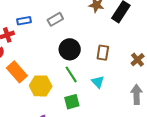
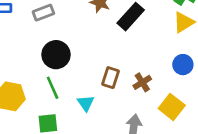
brown rectangle: (103, 53) -> (110, 78), moved

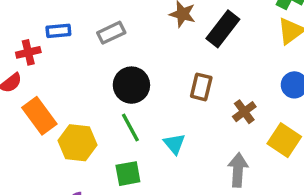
brown rectangle: (110, 78) -> (201, 87), moved

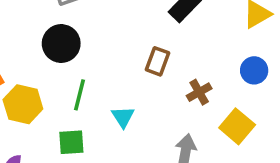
black circle: (131, 85) -> (61, 44), moved
green line: (130, 128) -> (79, 95), turned 36

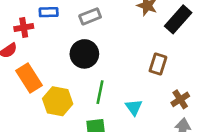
brown cross: (199, 92) -> (180, 99), moved

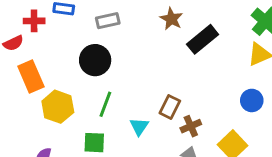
brown rectangle: (158, 64) -> (170, 107), moved

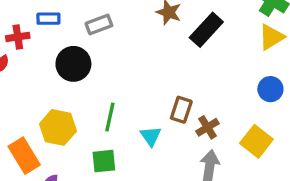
black circle: (95, 60) -> (73, 64), moved
orange rectangle: (31, 77) -> (24, 156), moved

